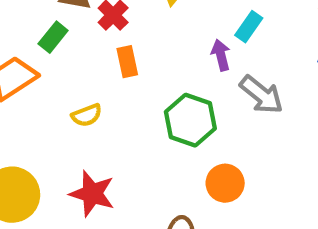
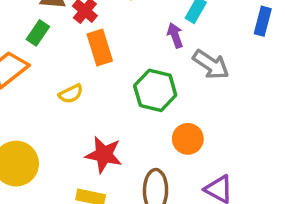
orange rectangle: (127, 62) -> (100, 47), size x1.4
red star: (92, 194) -> (104, 155), moved

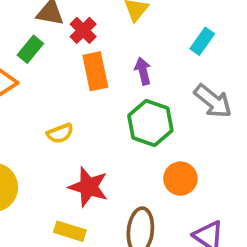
purple arrow: (175, 35) -> (143, 71), moved
yellow semicircle: (71, 94) -> (60, 133), moved

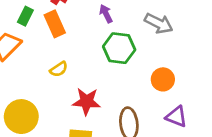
orange rectangle: (95, 71) -> (55, 24), moved
orange circle: (180, 179) -> (163, 79), moved

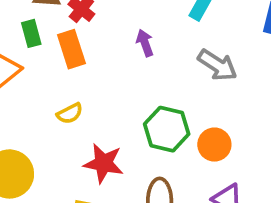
green rectangle: (25, 16) -> (31, 33), turned -48
green hexagon: (119, 48) -> (167, 129), moved

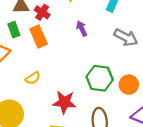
yellow semicircle: (70, 113) -> (33, 78), moved

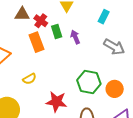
green rectangle: (14, 30) -> (57, 31), moved

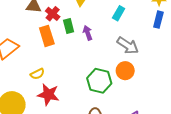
orange circle: (115, 89) -> (125, 71), moved
red star: (56, 102) -> (48, 95), moved

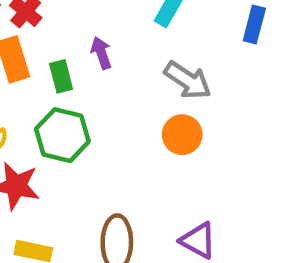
green rectangle: (69, 26) -> (61, 76), moved
green hexagon: (99, 81) -> (62, 135), moved

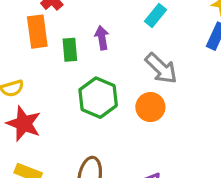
green hexagon: (62, 135) -> (98, 98), moved

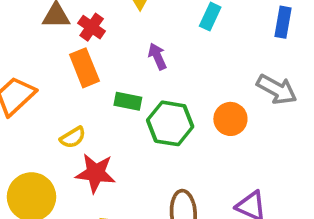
green rectangle: (70, 50) -> (128, 101), moved, turned -60
gray arrow: (161, 68) -> (277, 89), moved

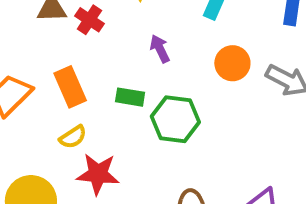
orange rectangle: (84, 68) -> (70, 87), moved
orange circle: (230, 119) -> (232, 63), moved

